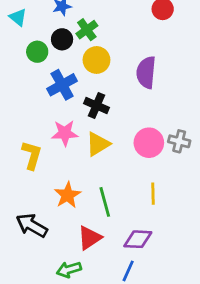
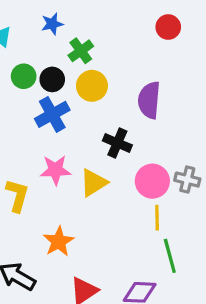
black circle: (62, 39) -> (52, 79), moved
black cross: (96, 105) -> (117, 143), moved
yellow line: (153, 194) -> (157, 218), moved
green line: (105, 202) -> (170, 256), moved

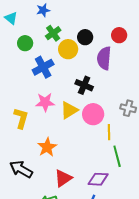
red circle: (168, 27) -> (119, 35), moved
green cross: (81, 51) -> (53, 33), moved
black circle: (52, 79) -> (85, 37), moved
pink circle: (152, 181) -> (93, 114), moved

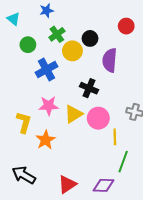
red circle: (119, 35) -> (126, 26), moved
orange star: (47, 147) -> (46, 140), moved
green line: (117, 156) -> (123, 162), turned 35

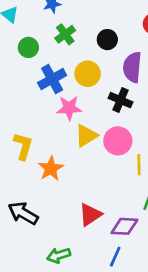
yellow circle: (72, 51) -> (88, 74), moved
black cross: (89, 88) -> (120, 100), moved
pink star: (49, 106) -> (69, 108), moved
red triangle: (67, 184) -> (90, 215), moved

